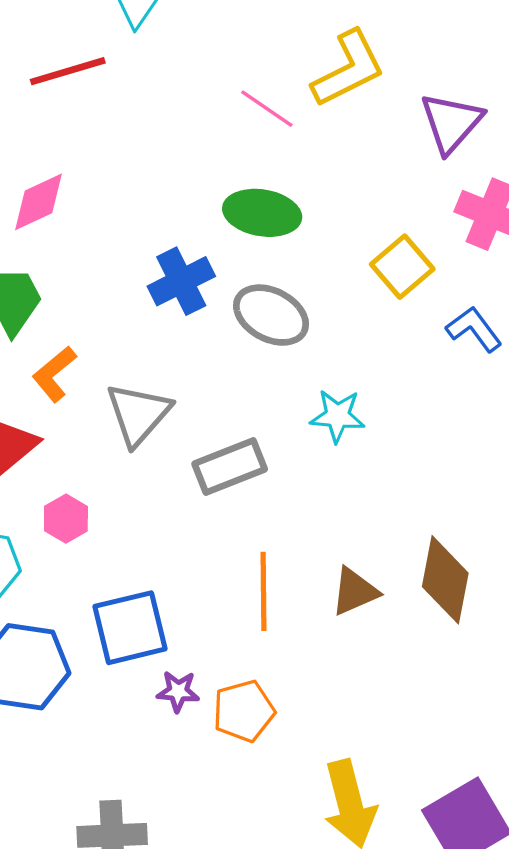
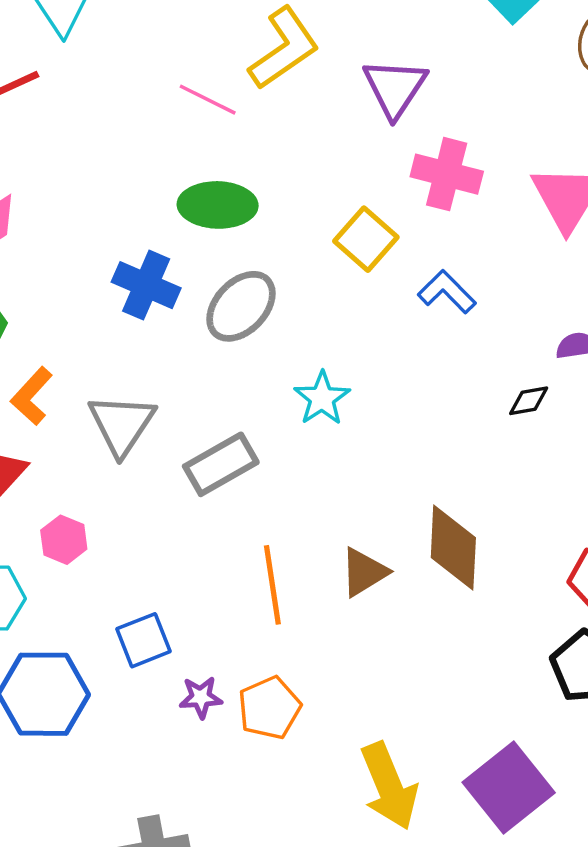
blue cross: (181, 281) -> (146, 285), turned -32
gray ellipse: (271, 315) -> (241, 306), turned -66
cyan star: (337, 416) -> (322, 398), turned -30
blue square: (130, 628) -> (143, 640), size x0.7

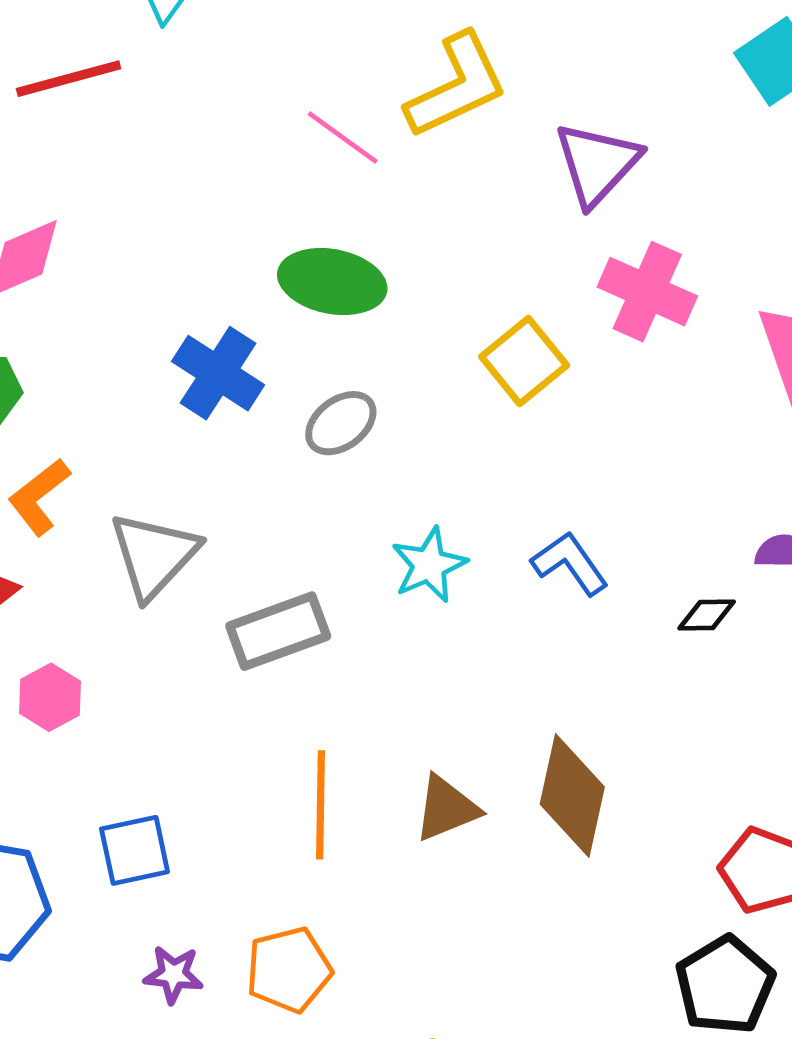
blue L-shape: (447, 292) -> (570, 563), moved
gray ellipse: (241, 306) -> (341, 423), size x0.7
purple star: (201, 697) -> (173, 975), moved

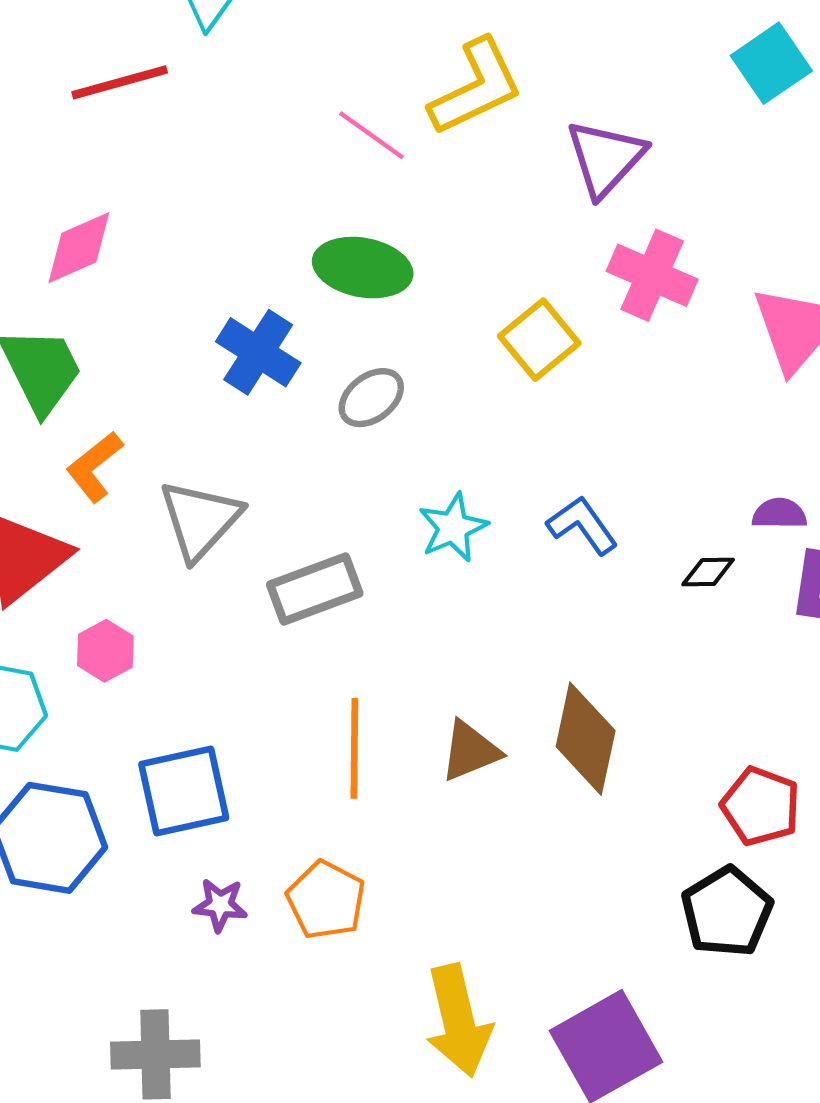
blue square: (135, 850) -> (184, 791), size x1.4
orange pentagon: (289, 970) -> (326, 900), turned -30

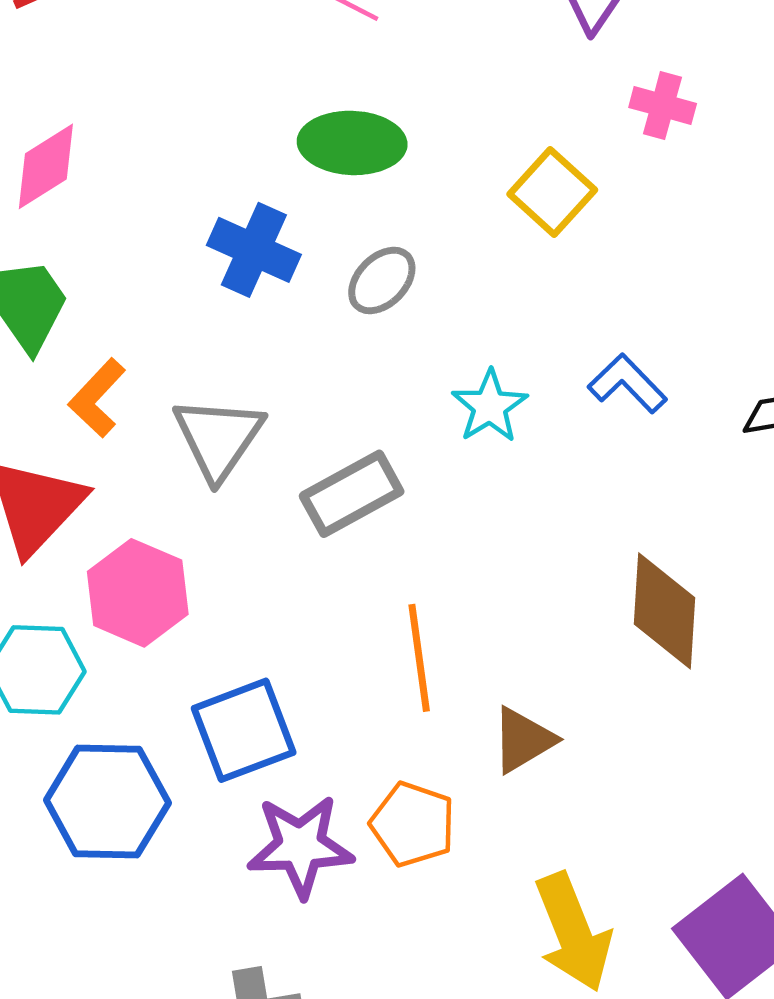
pink cross: (652, 275) -> (663, 105), size x0.7
pink hexagon: (105, 651) -> (138, 593), size x1.6
brown triangle: (470, 751) -> (523, 740), moved
purple star: (220, 905) -> (300, 846), size x1.8

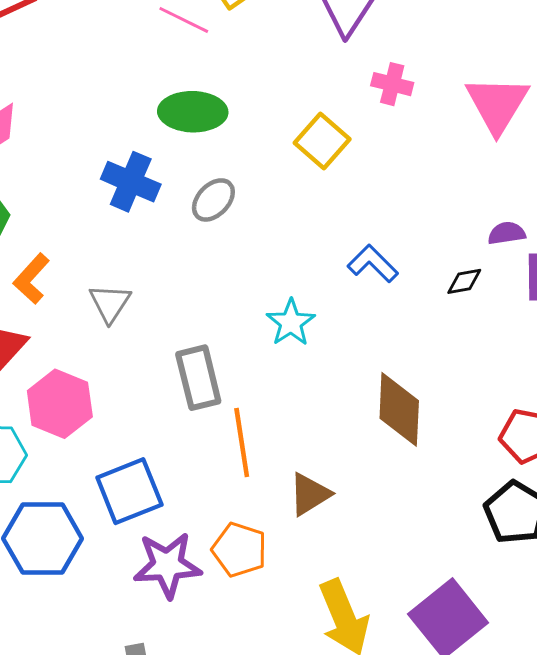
cyan star: (490, 406) -> (291, 323), moved
gray triangle: (218, 438) -> (110, 303), size x0.7
gray rectangle: (352, 494) -> (198, 378), moved, turned -74

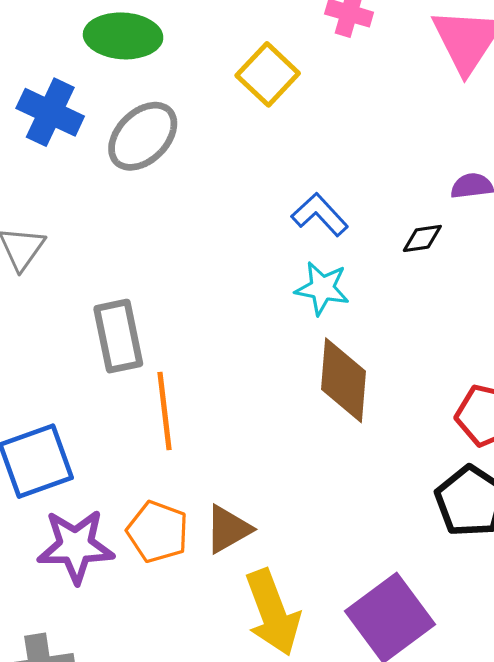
gray ellipse: (213, 200) -> (143, 136), size x1.4
cyan star: (291, 323) -> (322, 288), moved, turned -30
brown triangle: (310, 494) -> (228, 529), moved

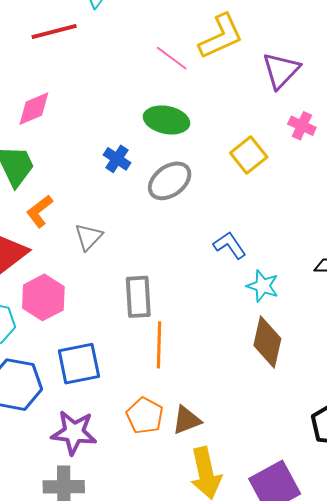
blue cross: (50, 112) -> (117, 159), size x0.7
blue L-shape: (320, 215) -> (230, 245), moved
purple star: (76, 546) -> (74, 433), moved

